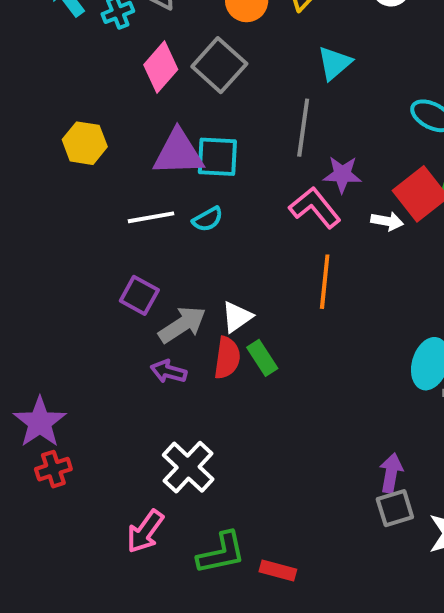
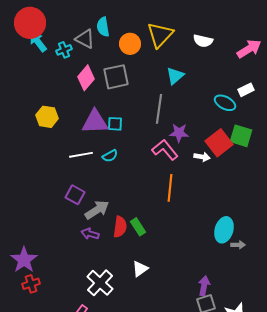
gray square: (219, 65) -> (116, 77), turned 36
cyan square: (217, 157) -> (115, 124), size x0.7
white triangle: (237, 317) -> (140, 269), moved

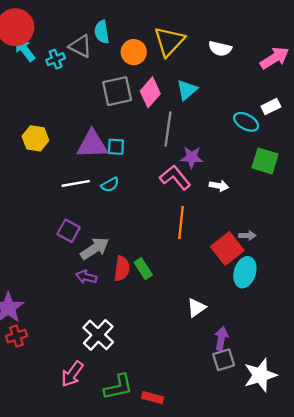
pink diamond: (86, 78) -> (150, 92), moved
red square: (219, 143) -> (227, 249), moved
gray arrow: (238, 245) -> (247, 235), moved
white triangle: (140, 269) -> (196, 308), moved

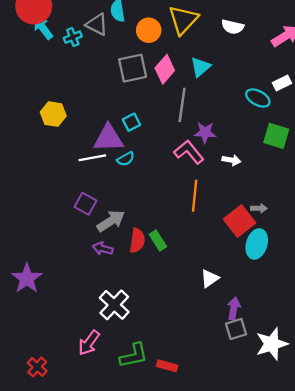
purple triangle: (92, 144) -> (108, 138), moved
cyan square: (116, 147) -> (131, 122), turned -30
red cross: (17, 336) -> (37, 367), moved, turned -30

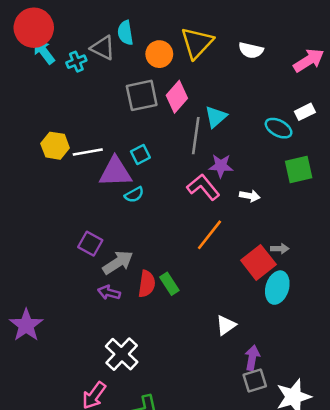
cyan triangle: (200, 67) -> (216, 117), moved
green square: (276, 136) -> (299, 170), turned -30
white line: (92, 158) -> (88, 152), moved
orange line: (195, 196) -> (209, 235), turned 32

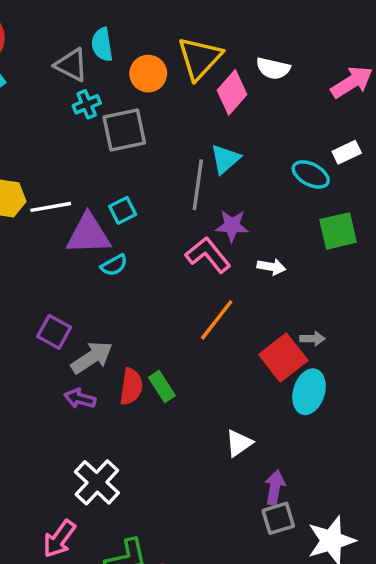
cyan cross: (76, 62) -> (87, 104), moved
pink diamond: (177, 97) -> (232, 92), moved

